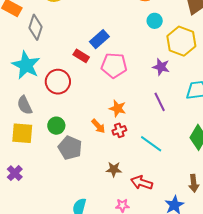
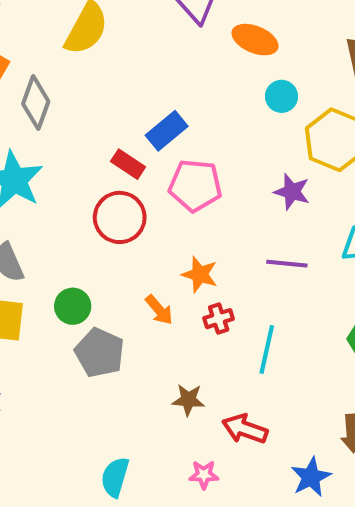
red circle: (58, 82) -> (120, 217), moved
purple line: (160, 102) -> (287, 264), turned -60
red cross: (119, 130) -> (219, 319), moved
cyan line: (151, 144) -> (267, 349), turned 65

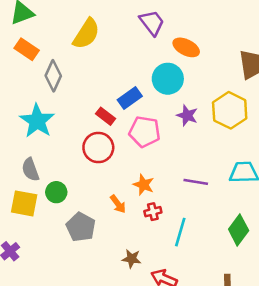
cyan circle: (281, 96) -> (168, 79), moved, size x1.6
purple star: (292, 192) -> (187, 115), moved
green circle: (73, 306) -> (56, 192), moved

